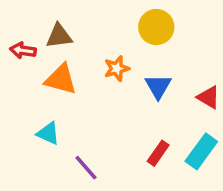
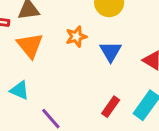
orange triangle: (61, 79) -> (30, 46), turned 36

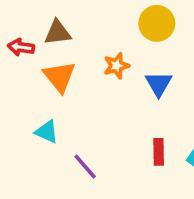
red rectangle: (111, 107) -> (159, 152), turned -36

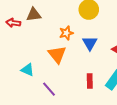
orange triangle: (60, 77) -> (57, 54), moved

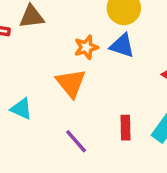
blue triangle: (90, 43) -> (122, 46), moved, turned -42
purple line: (49, 89) -> (76, 141), moved

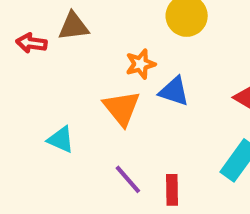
blue triangle: (122, 46) -> (174, 91), moved
red rectangle: (126, 128) -> (172, 190), moved

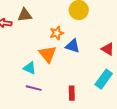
cyan triangle: (61, 139) -> (30, 68), moved
purple line: (128, 179) -> (34, 88), moved, turned -35

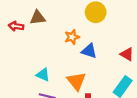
orange triangle: (48, 54) -> (76, 81), moved

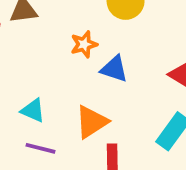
orange triangle: (76, 81) -> (92, 122), turned 36

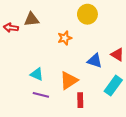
blue triangle: (114, 69) -> (95, 61), moved

